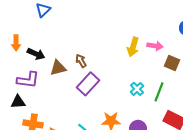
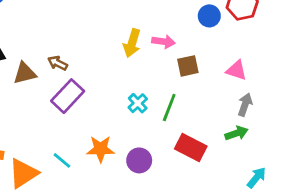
brown arrow: (81, 61) -> (58, 63), turned -32
brown square: (172, 63) -> (188, 66), turned -35

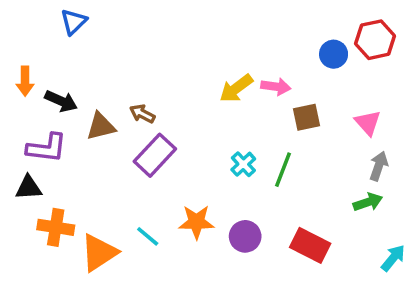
yellow arrow: (132, 43) -> (236, 88), turned 36
pink triangle: (236, 70) -> (368, 123), turned 30
red rectangle: (191, 148) -> (310, 245), moved

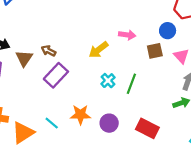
blue circle: (334, 54) -> (168, 31), moved
yellow arrow: (236, 88) -> (98, 50), moved
brown square: (306, 117) -> (155, 51), moved
brown triangle: (101, 126) -> (24, 58), turned -42

